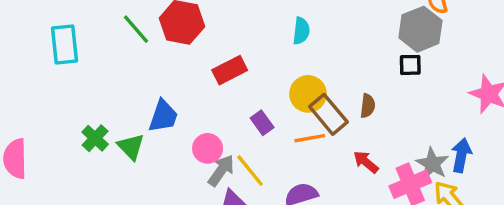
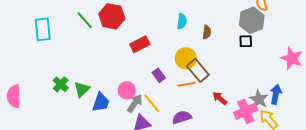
brown semicircle: (368, 106) -> (207, 32), moved
blue trapezoid: (163, 116) -> (101, 102), moved
green triangle: (131, 147) -> (82, 89), turned 30

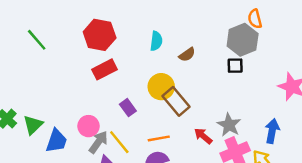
red hexagon: (112, 16) -> (100, 35), moved
brown semicircle: (207, 32) -> (187, 55), turned 48
orange line: (187, 84) -> (159, 138), moved
gray star: (259, 99) -> (229, 125), moved

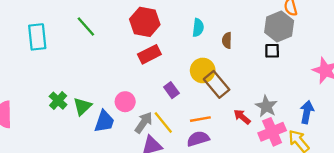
brown semicircle: (187, 55) -> (227, 40), turned 126
pink circle: (88, 126) -> (125, 102), moved

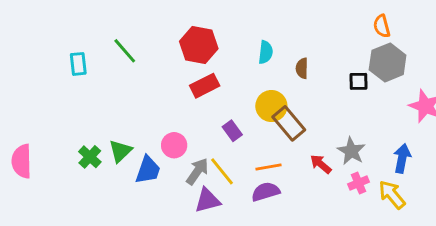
gray hexagon: (279, 27) -> (388, 62), moved
cyan rectangle: (37, 37) -> (78, 64), moved, size x0.7
green cross: (58, 101) -> (90, 157), moved
pink cross: (272, 132) -> (359, 183), size x0.6

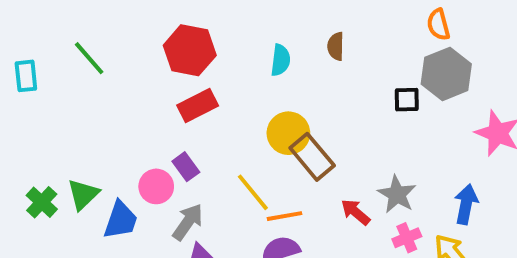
brown semicircle: (302, 68) -> (336, 46), moved
purple rectangle: (232, 131) -> (186, 167), moved
yellow line: (222, 171) -> (253, 192), moved

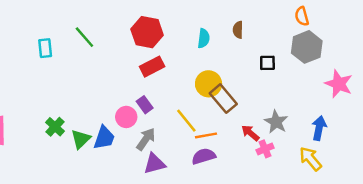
black square: (407, 100) -> (267, 63), moved
green triangle: (83, 194) -> (81, 139), moved
pink cross: (407, 238) -> (265, 149), moved

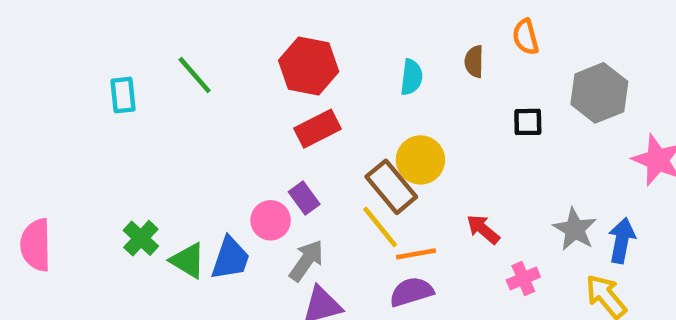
orange semicircle: (302, 16) -> (526, 37), moved
brown rectangle: (223, 99) -> (391, 187), moved
gray star: (276, 122) -> (575, 229), moved
red arrow: (250, 133) -> (483, 229), moved
green triangle: (81, 139) -> (188, 261), turned -45

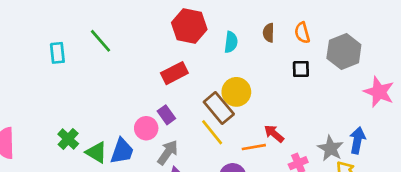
orange semicircle: (526, 37) -> (302, 33), moved
red hexagon: (309, 66) -> (189, 26), moved
gray star: (575, 229) -> (330, 148), moved
orange line: (416, 254) -> (254, 147), moved

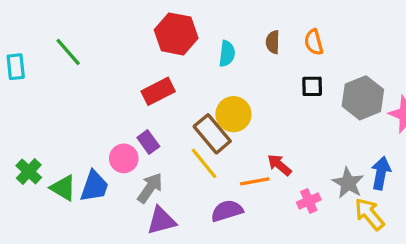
gray hexagon: (344, 52) -> (363, 98), moved

